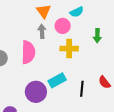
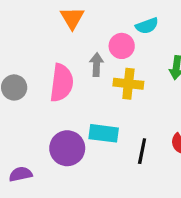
orange triangle: (44, 11) -> (72, 18), moved
gray arrow: (42, 31) -> (97, 65), moved
cyan rectangle: (57, 80) -> (104, 133), turned 30

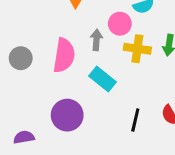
yellow cross: (128, 84) -> (137, 49), moved
cyan rectangle: (104, 133) -> (102, 79), moved, turned 30

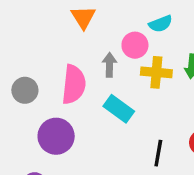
purple circle: (67, 115) -> (56, 136), moved

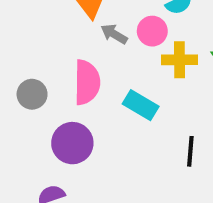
gray arrow: (109, 65) -> (114, 34), moved, turned -55

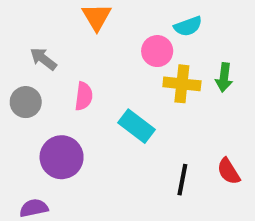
gray arrow: (114, 34) -> (43, 59), moved
pink semicircle: (87, 82) -> (84, 96), size x0.6

